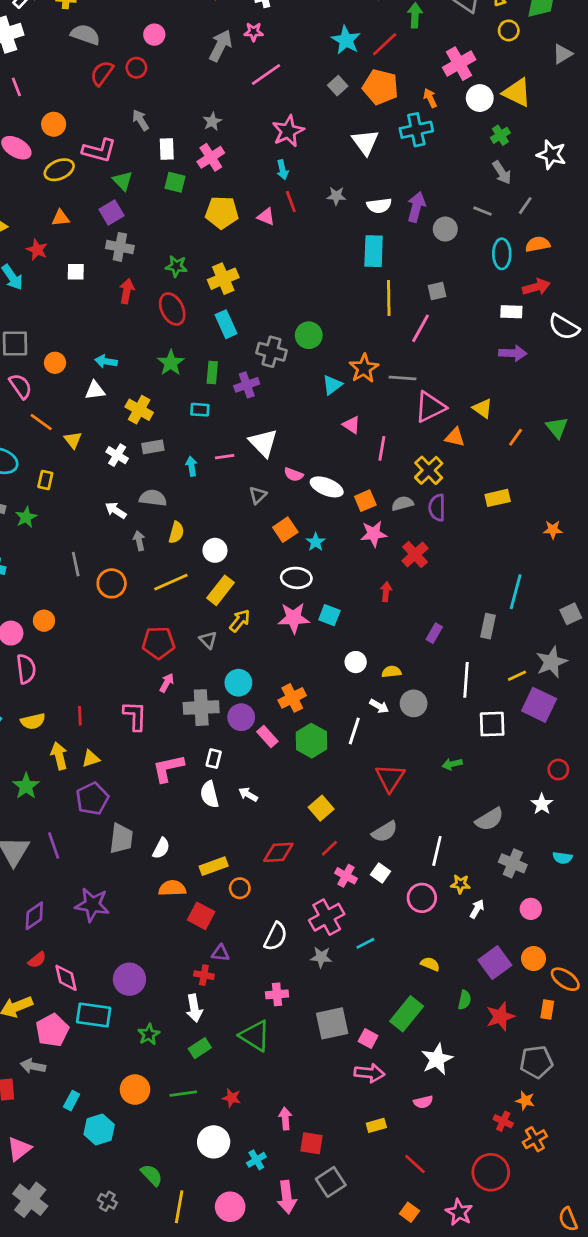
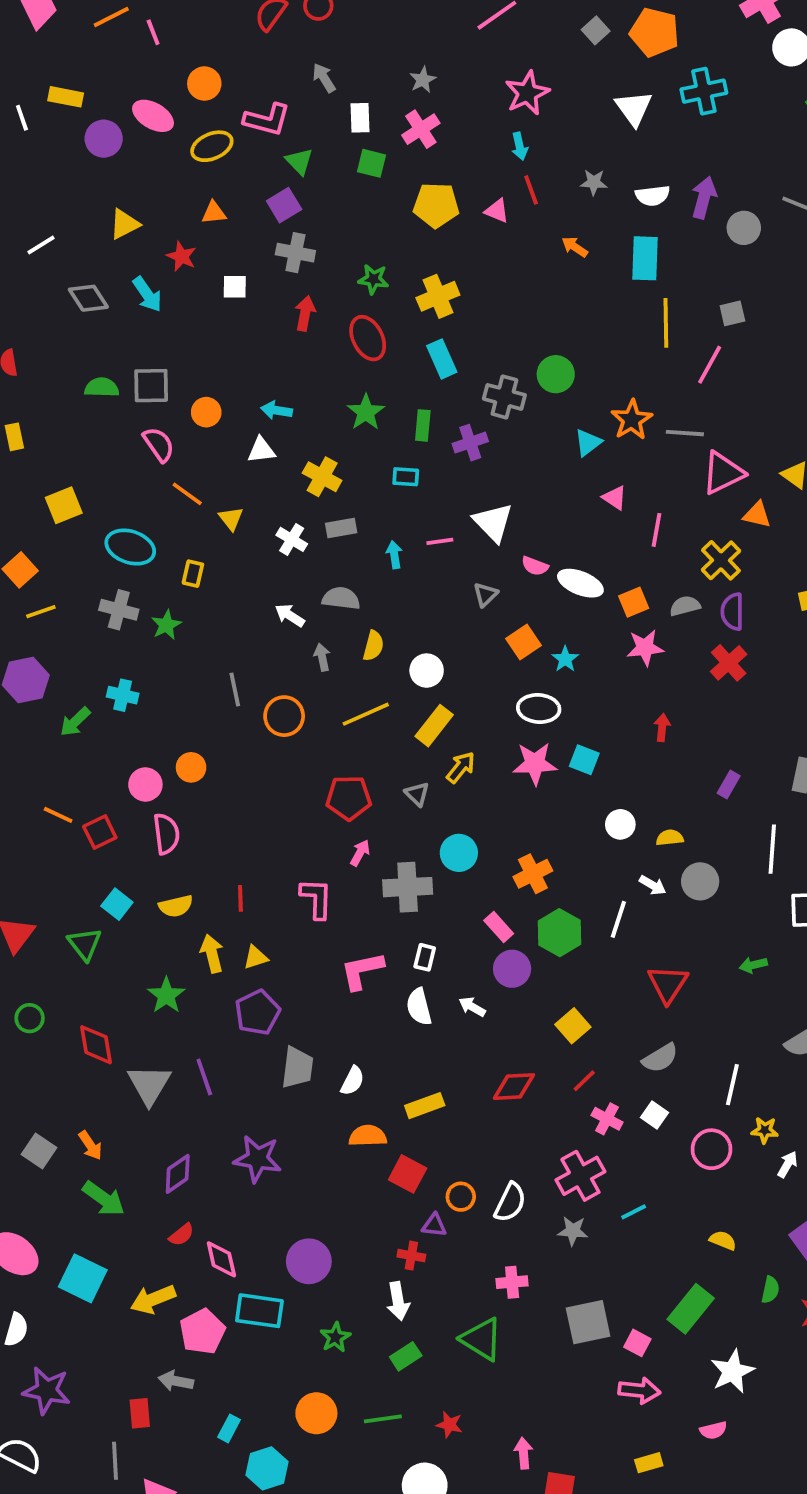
orange arrow: (430, 98) -> (575, 247), moved, turned -30
red cross: (415, 554) -> (729, 663), moved
purple circle: (241, 717) -> (512, 969), moved
orange circle: (240, 888) -> (461, 1197), moved

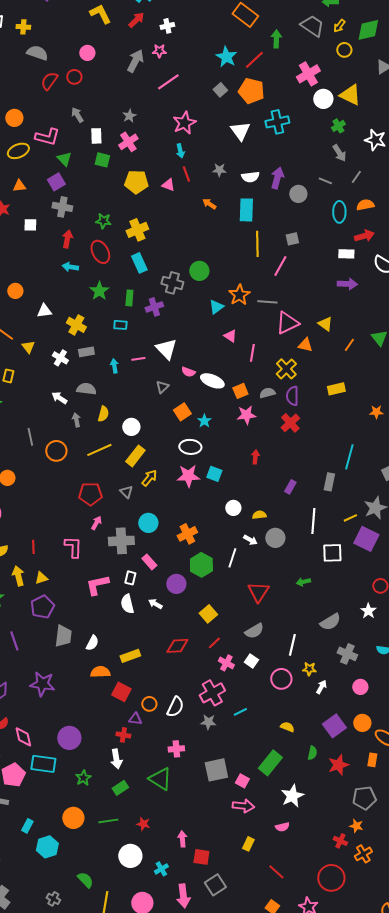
cyan arrow: (276, 410) -> (70, 267), moved
pink rectangle: (499, 927) -> (149, 562), moved
yellow rectangle: (649, 1463) -> (248, 844), turned -48

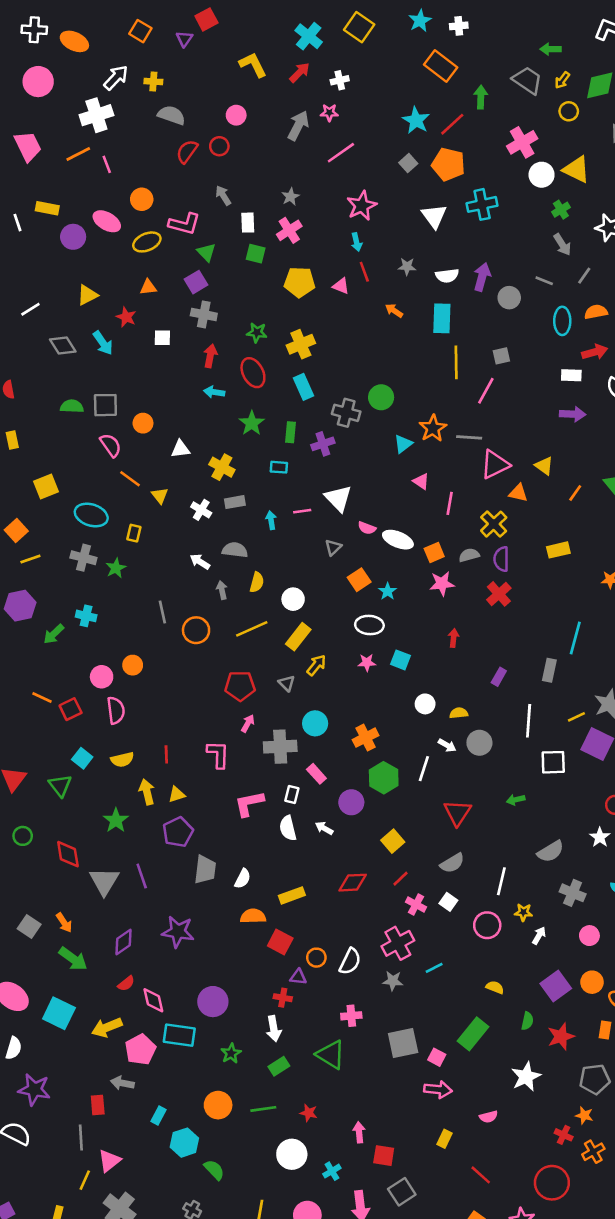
pink star: (188, 476) -> (367, 663), size x0.6
white star: (292, 796) -> (526, 1077), moved
green semicircle: (85, 880) -> (214, 1170), moved

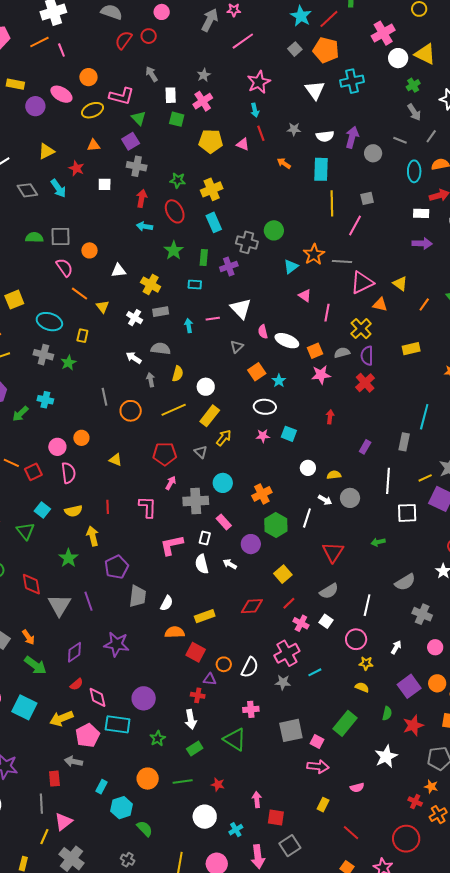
pink semicircle: (367, 528) -> (263, 332), turned 56
yellow triangle: (177, 795) -> (116, 460), moved, turned 40
yellow star: (523, 912) -> (366, 663), moved

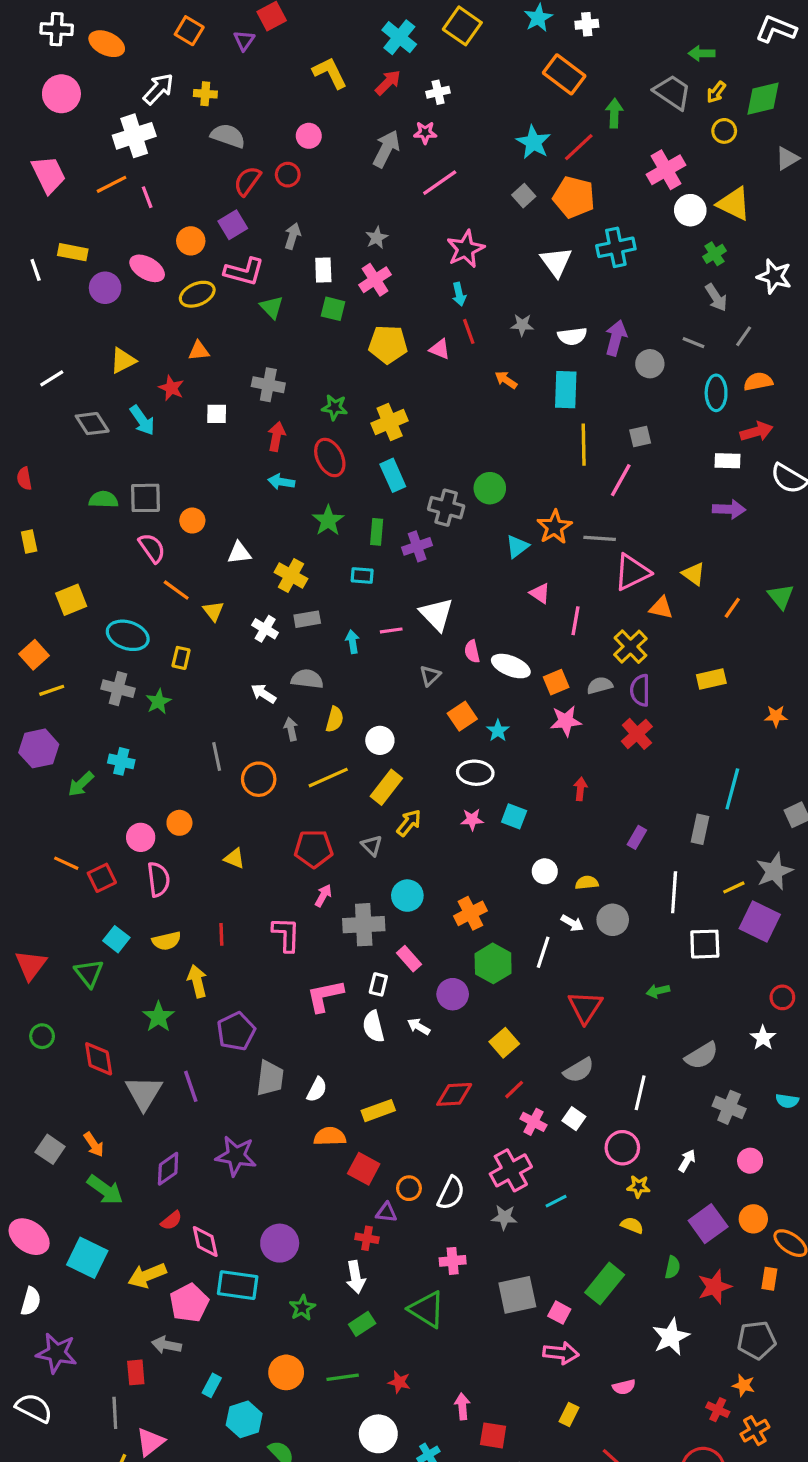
gray arrow: (152, 74) -> (293, 236), turned 49
purple square: (131, 141) -> (233, 225), moved

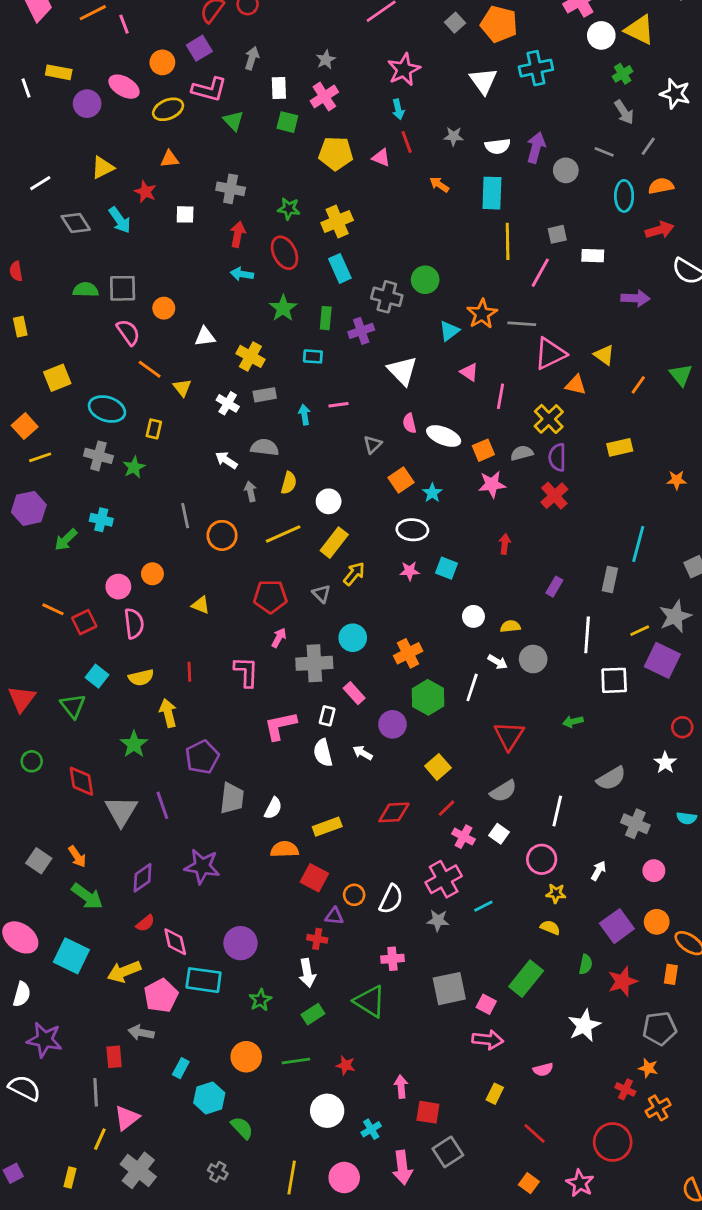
white rectangle: (727, 461) -> (593, 256), moved
white triangle: (436, 614) -> (402, 371), moved

